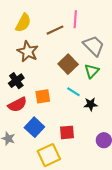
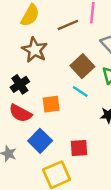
cyan line: (73, 92) -> (80, 91), moved
red semicircle: (17, 105) -> (20, 113), turned 54

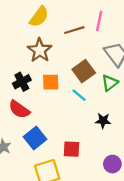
orange square: (51, 104) -> (51, 82), moved

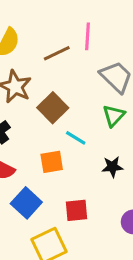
brown square: (84, 71) -> (53, 108), moved
orange square: (51, 82) -> (52, 162), moved

